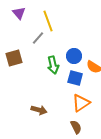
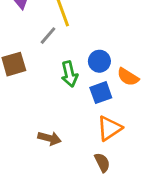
blue square: (75, 78) -> (101, 93), turned -35

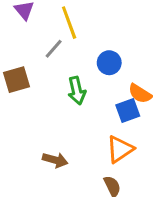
blue circle: (99, 61) -> (109, 63), moved
blue square: (101, 93) -> (128, 111), moved

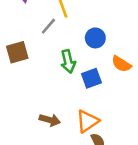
blue square: (128, 111) -> (91, 78), moved
orange triangle: (120, 149) -> (88, 121), moved

